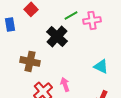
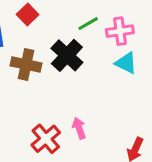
brown cross: (30, 61) -> (26, 64), moved
cyan triangle: (101, 66) -> (126, 63), moved

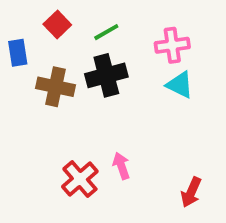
green line: (88, 24) -> (106, 32), moved
black cross: (67, 55) -> (106, 75), turned 32

